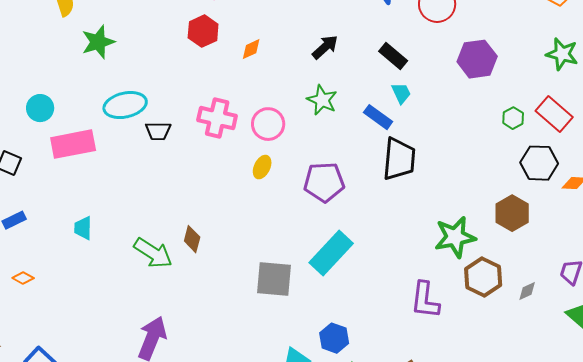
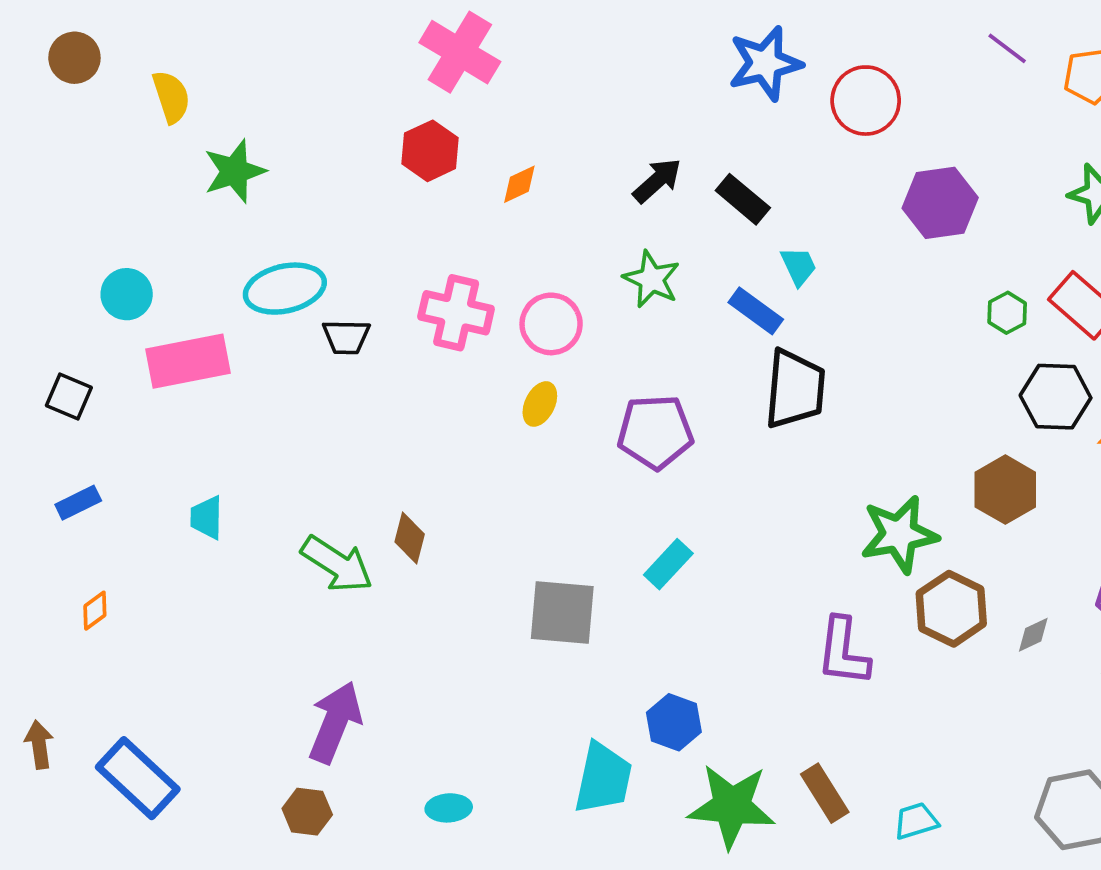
black rectangle: (393, 56) -> (743, 199), moved
cyan rectangle: (331, 253) -> (668, 564), size x0.6
orange diamond: (23, 278) -> (95, 611), turned -65

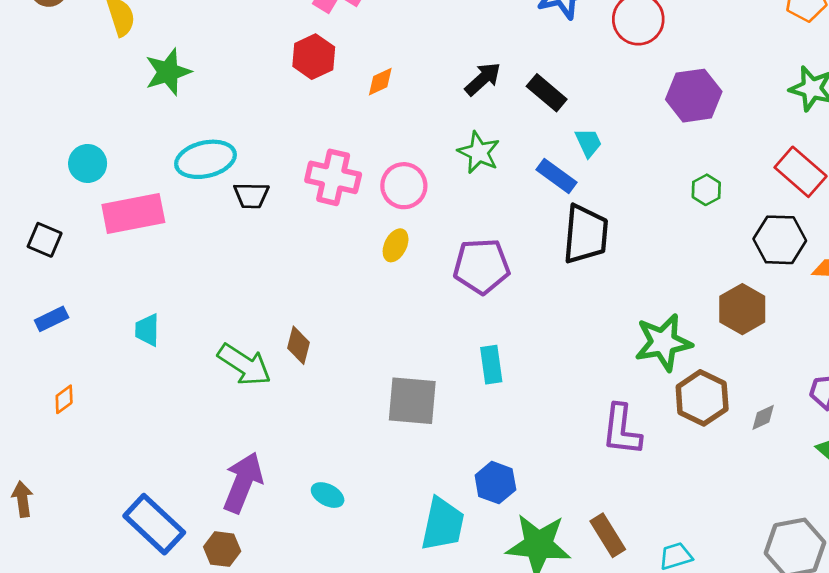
green hexagon: (1007, 313) -> (706, 190), moved
cyan rectangle: (668, 564) -> (491, 365), turned -51
blue rectangle: (138, 778) -> (154, 524), moved
cyan ellipse: (449, 808) -> (328, 495), moved, turned 32

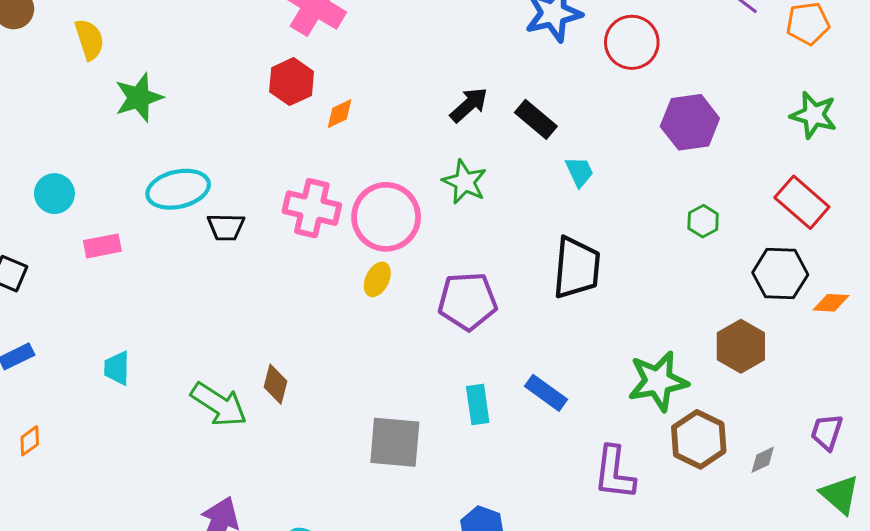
orange diamond: (380, 82) -> (339, 114), moved
blue rectangle: (556, 176) -> (546, 393), moved
pink circle: (404, 186) -> (386, 217), size x1.4
pink rectangle: (133, 213) -> (102, 246), size x0.6

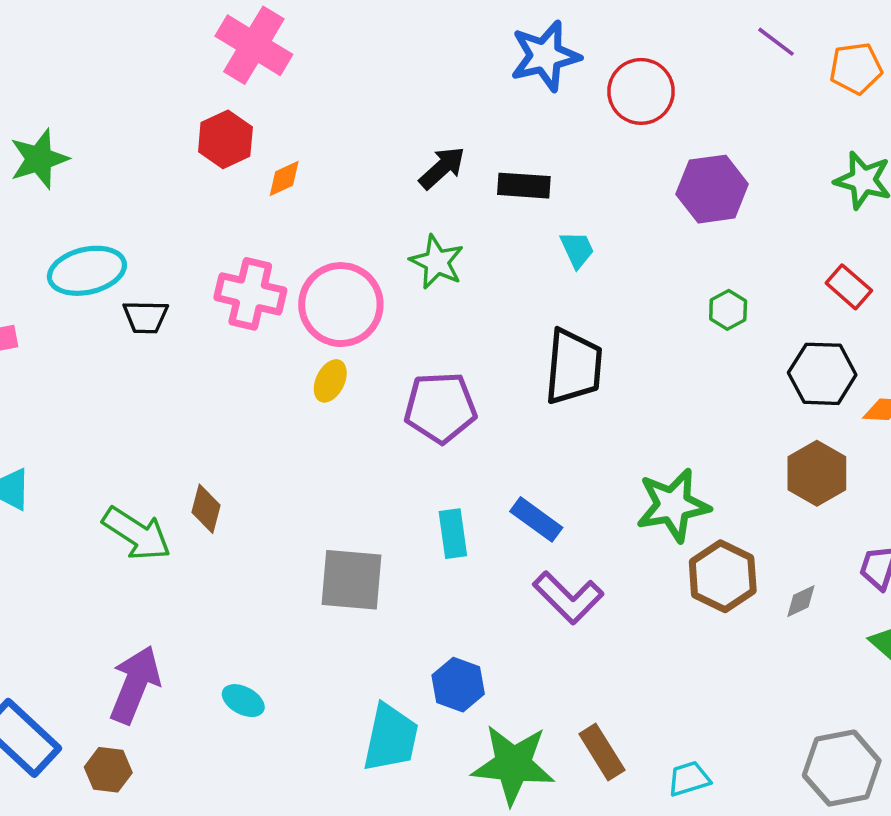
black rectangle: (536, 119) -> (524, 186), turned -36
red rectangle: (802, 202) -> (849, 287), size x0.7
brown hexagon: (741, 346) -> (817, 473), moved
purple L-shape: (614, 473) -> (568, 598), moved, turned -52

